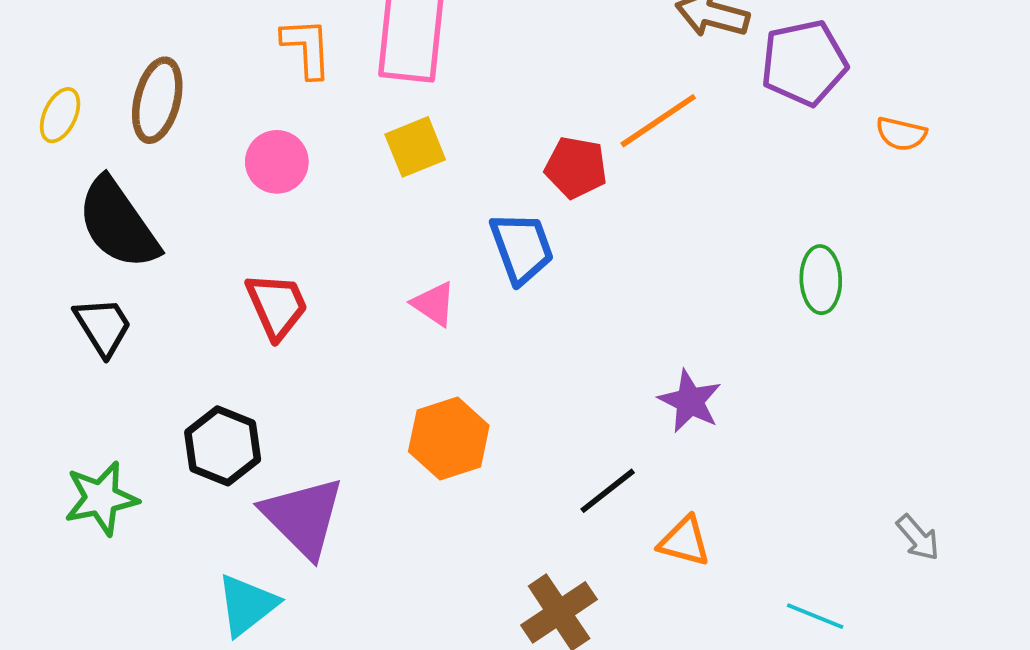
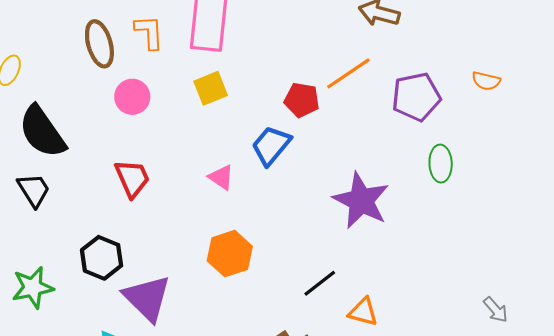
purple pentagon: (804, 63) -> (416, 97), moved
brown ellipse: (157, 100) -> (99, 44), moved, turned -30
blue trapezoid: (522, 248) -> (271, 146), turned -120
purple star: (690, 401) -> (361, 201), moved, size x1.6

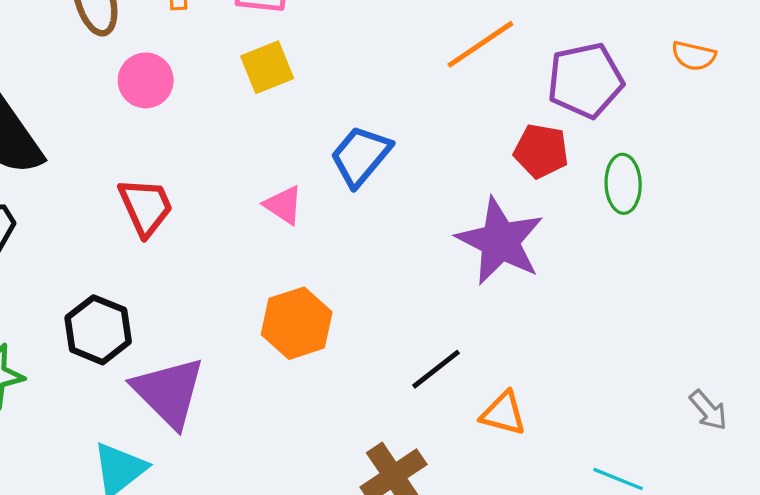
red pentagon: (302, 100) -> (541, 151), moved

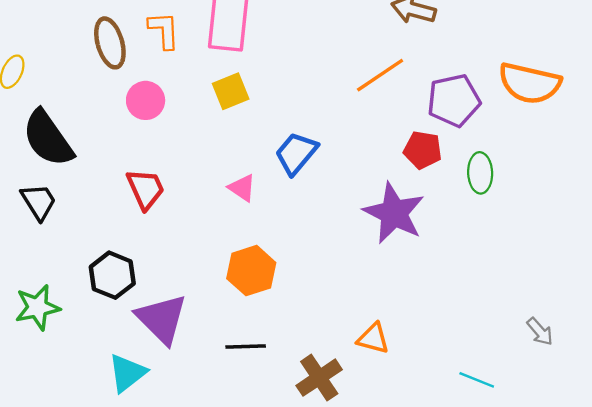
orange semicircle: (694, 56) -> (530, 83), size x2.0
black line: (436, 369) -> (246, 346), moved, turned 36
orange triangle: (503, 413) -> (373, 338), moved

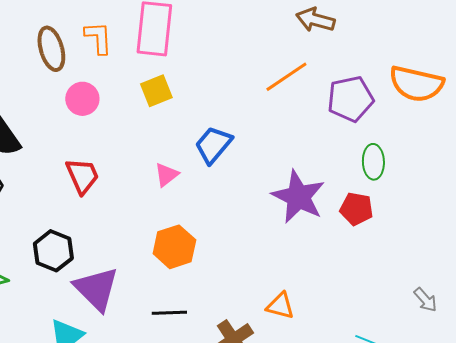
red pentagon: (423, 150) -> (356, 209), moved
pink triangle: (242, 188) -> (166, 175), turned 48

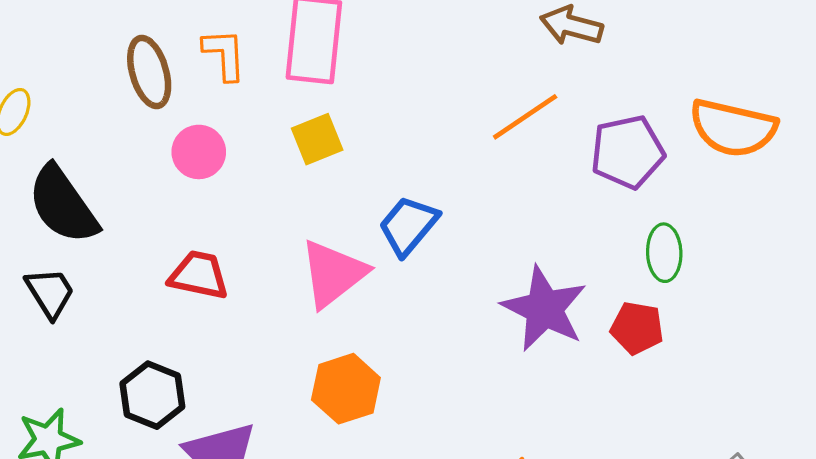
pink triangle: (166, 175) -> (333, 274), size x1.8
red trapezoid: (82, 176) -> (199, 275), turned -54

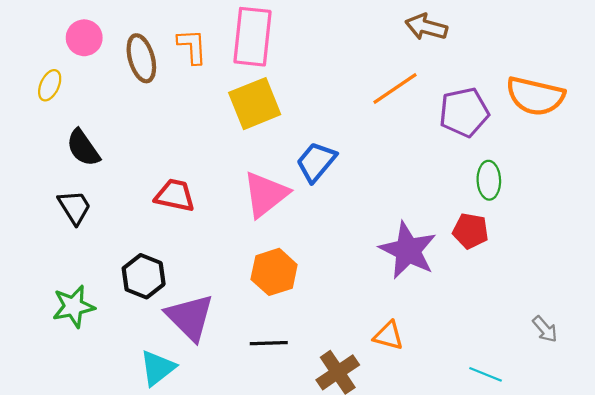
yellow square: (317, 139) -> (255, 104), size x1.5
pink circle: (199, 152) -> (84, 38), moved
black semicircle: (63, 205) -> (83, 148), size x0.7
purple star: (544, 309) -> (408, 250), moved

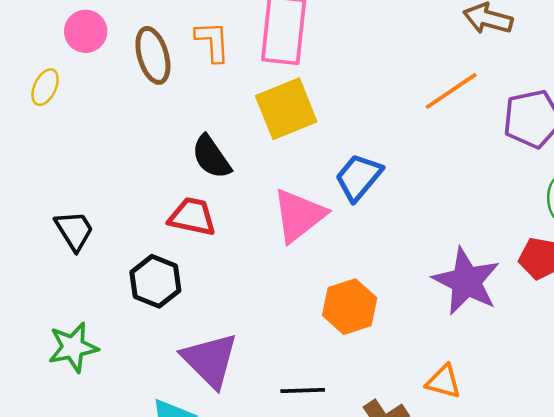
black semicircle: (83, 148) -> (211, 157), moved
orange hexagon: (274, 272) -> (350, 307), moved
black hexagon: (144, 276) -> (155, 281), moved

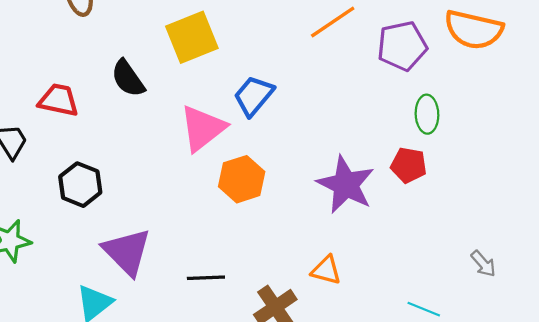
red trapezoid: (192, 217) -> (59, 100), moved
orange hexagon: (350, 307) -> (242, 179), moved

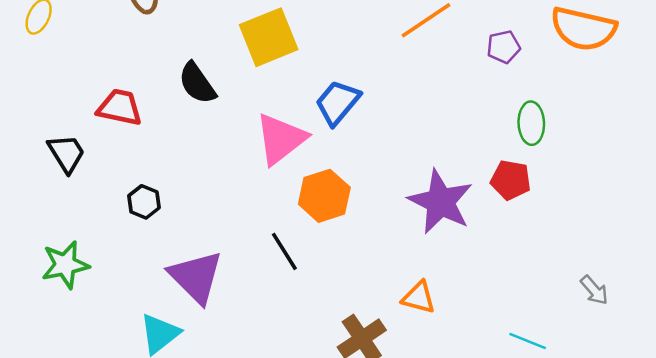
purple pentagon: (402, 46) -> (503, 47), size x0.6
black hexagon: (80, 185) -> (144, 202), size x0.7
black line: (206, 278) -> (284, 251), moved, turned 60

